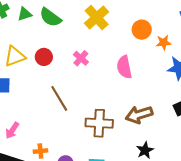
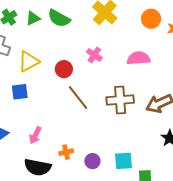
red circle: (44, 57) -> (64, 69), moved
pink semicircle: (124, 67) -> (139, 58), turned 105
brown cross: (99, 123) -> (120, 100), moved

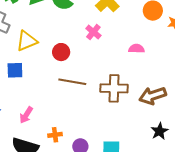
pink cross: (94, 55) -> (93, 32), moved
pink semicircle: (139, 58) -> (136, 49), size x0.7
brown line: (78, 98) -> (72, 82), turned -48

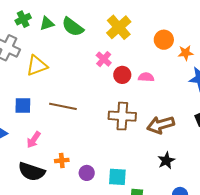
red circle: (61, 52) -> (122, 75), moved
blue square: (15, 70) -> (23, 106), moved
brown line: (72, 82) -> (63, 106), moved

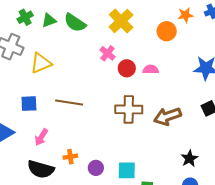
orange star: (186, 53) -> (185, 15), moved
black star: (166, 161) -> (189, 158), moved

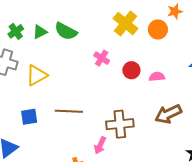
yellow cross: (121, 21) -> (125, 24), moved
red circle: (127, 68) -> (131, 70), moved
pink semicircle: (151, 69) -> (157, 77), moved
brown cross: (129, 109) -> (120, 124), moved
pink arrow: (41, 137) -> (100, 145), moved

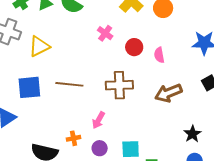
pink semicircle: (157, 77) -> (159, 55), turned -98
blue square: (29, 117) -> (29, 87), size x1.4
brown cross: (120, 124) -> (119, 85), moved

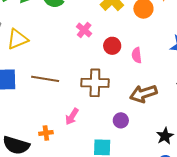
purple circle: (100, 148) -> (121, 120), moved

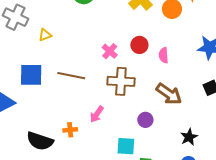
pink cross: (84, 30) -> (110, 51), moved
yellow triangle: (17, 39) -> (45, 35), size x0.6
brown arrow: (143, 94) -> (169, 94), turned -128

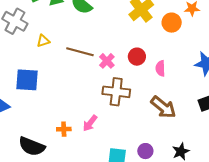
brown line: (71, 76) -> (80, 52), moved
purple circle: (145, 120) -> (145, 151), moved
orange cross: (70, 130) -> (64, 129), moved

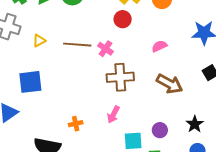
red circle: (137, 57) -> (123, 19), moved
pink semicircle: (160, 68) -> (159, 46), turned 77
pink arrow: (90, 123) -> (113, 115), moved

